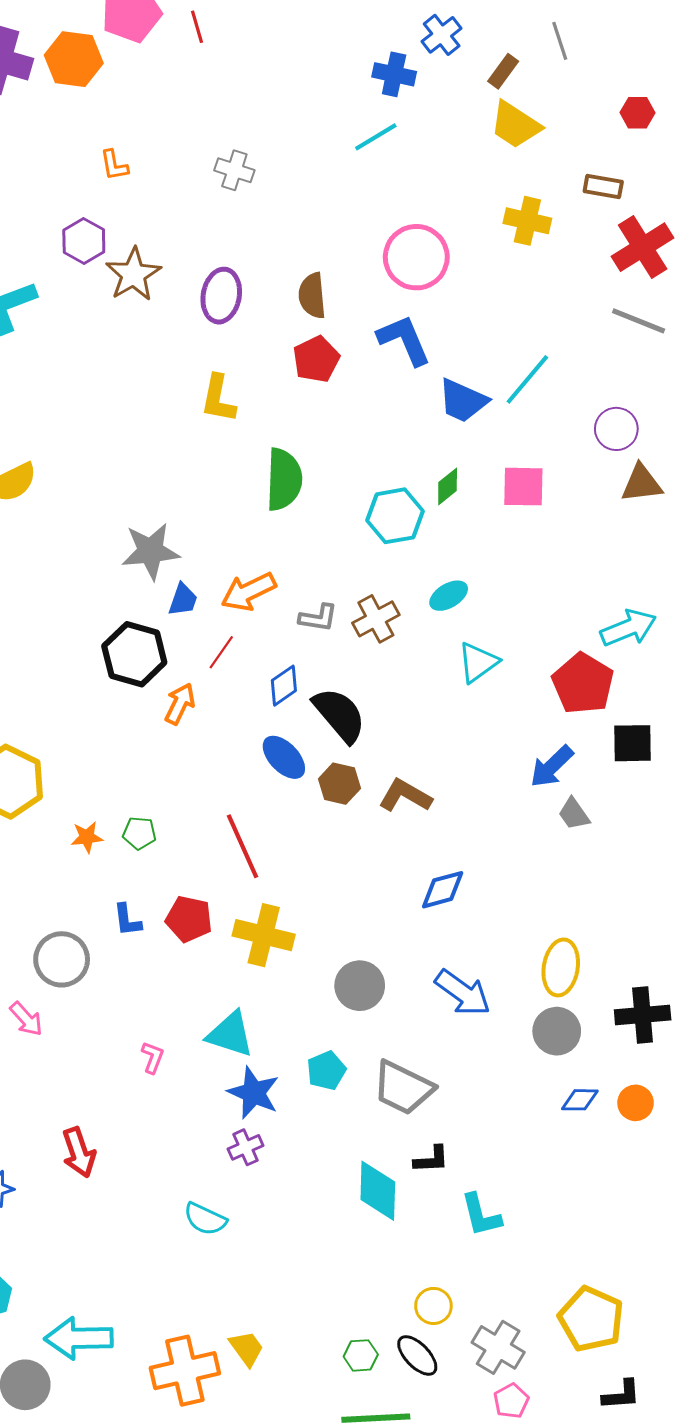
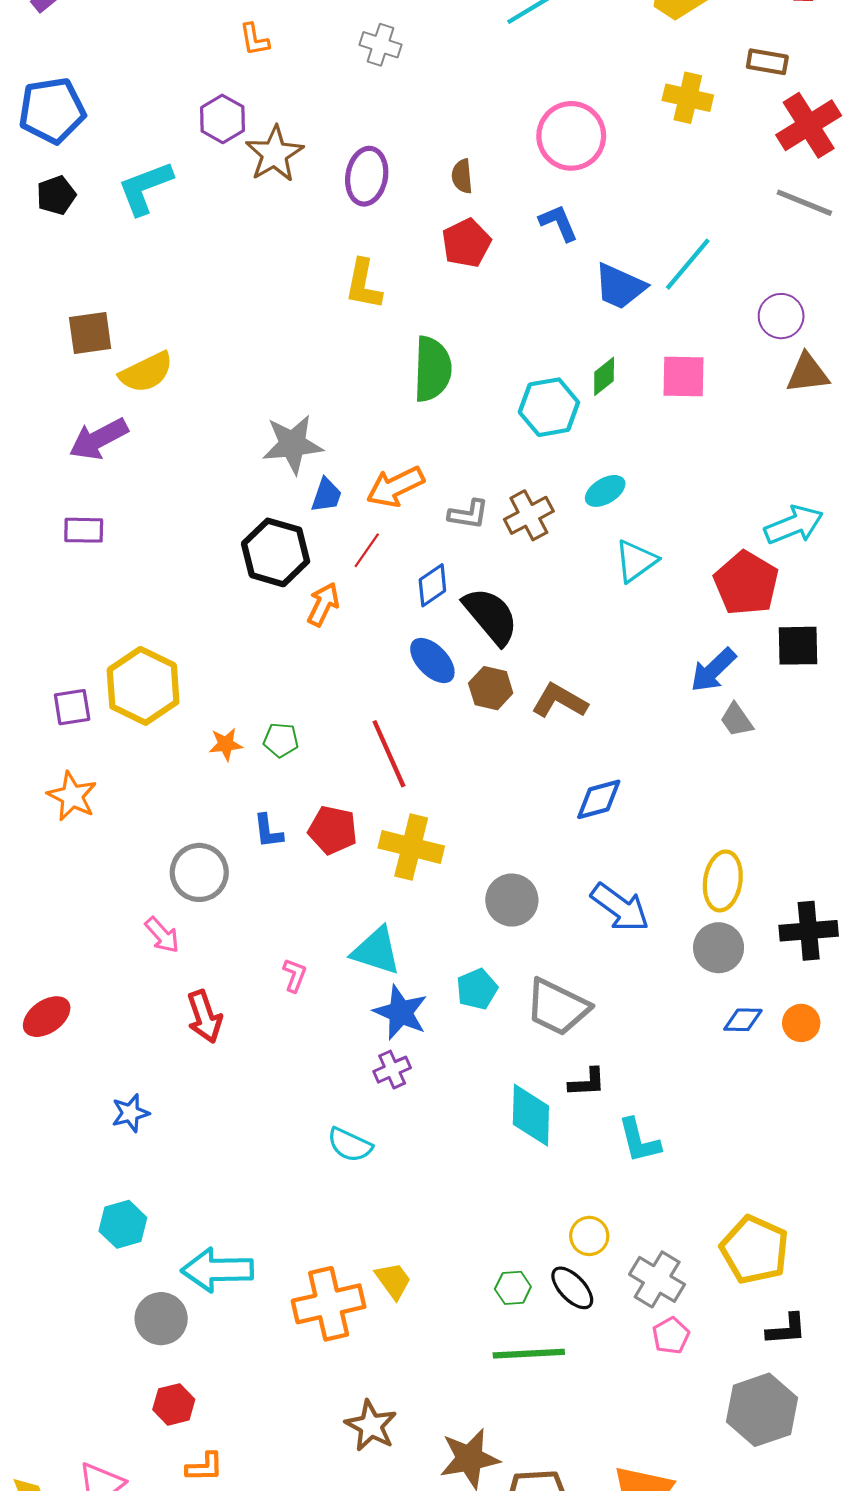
brown semicircle: (312, 296) -> (462, 176), size x0.7
blue L-shape: (404, 340) -> (559, 223), size x0.7
red arrow: (79, 1152) -> (205, 1017), moved

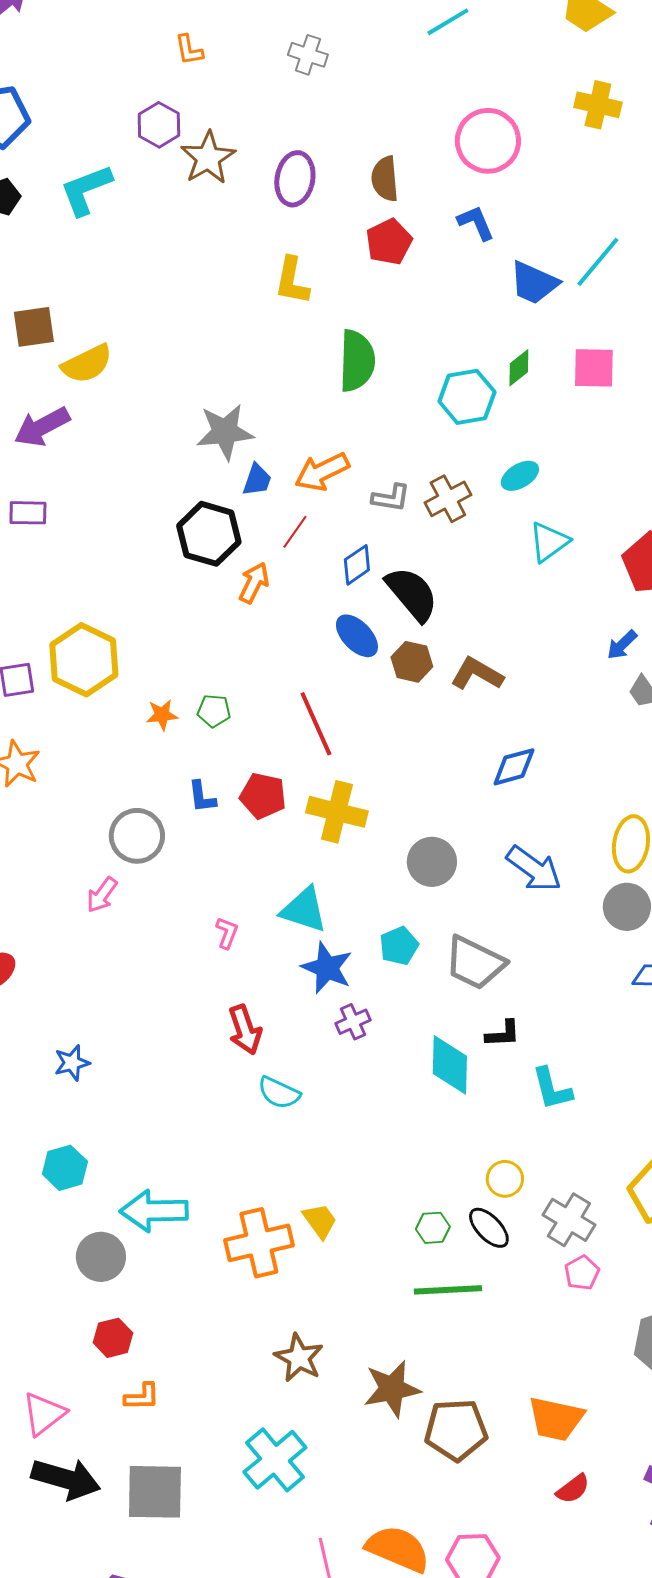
brown semicircle: (462, 176) -> (385, 179), size x1.4
blue arrow: (713, 670) -> (622, 645), size x0.7
pink arrow: (162, 935) -> (102, 895), turned 78
red arrow: (205, 1017) -> (245, 1030), moved
purple cross: (392, 1070) -> (353, 1022), moved

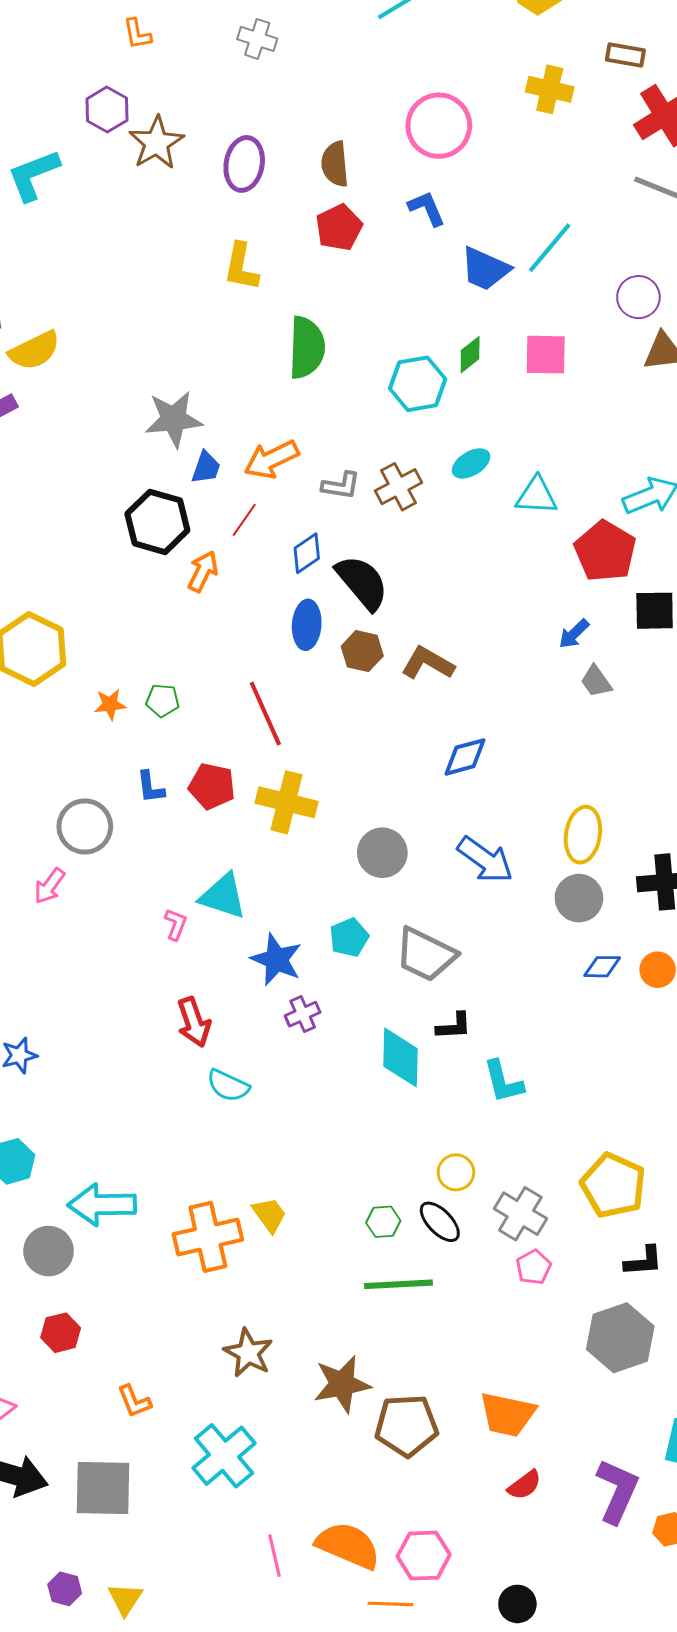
cyan triangle: (549, 542) -> (537, 496), moved, turned 39
blue ellipse: (357, 636) -> (307, 625), turned 48
cyan triangle: (304, 910) -> (223, 896), moved
orange L-shape: (142, 1397) -> (134, 1401), moved, turned 69

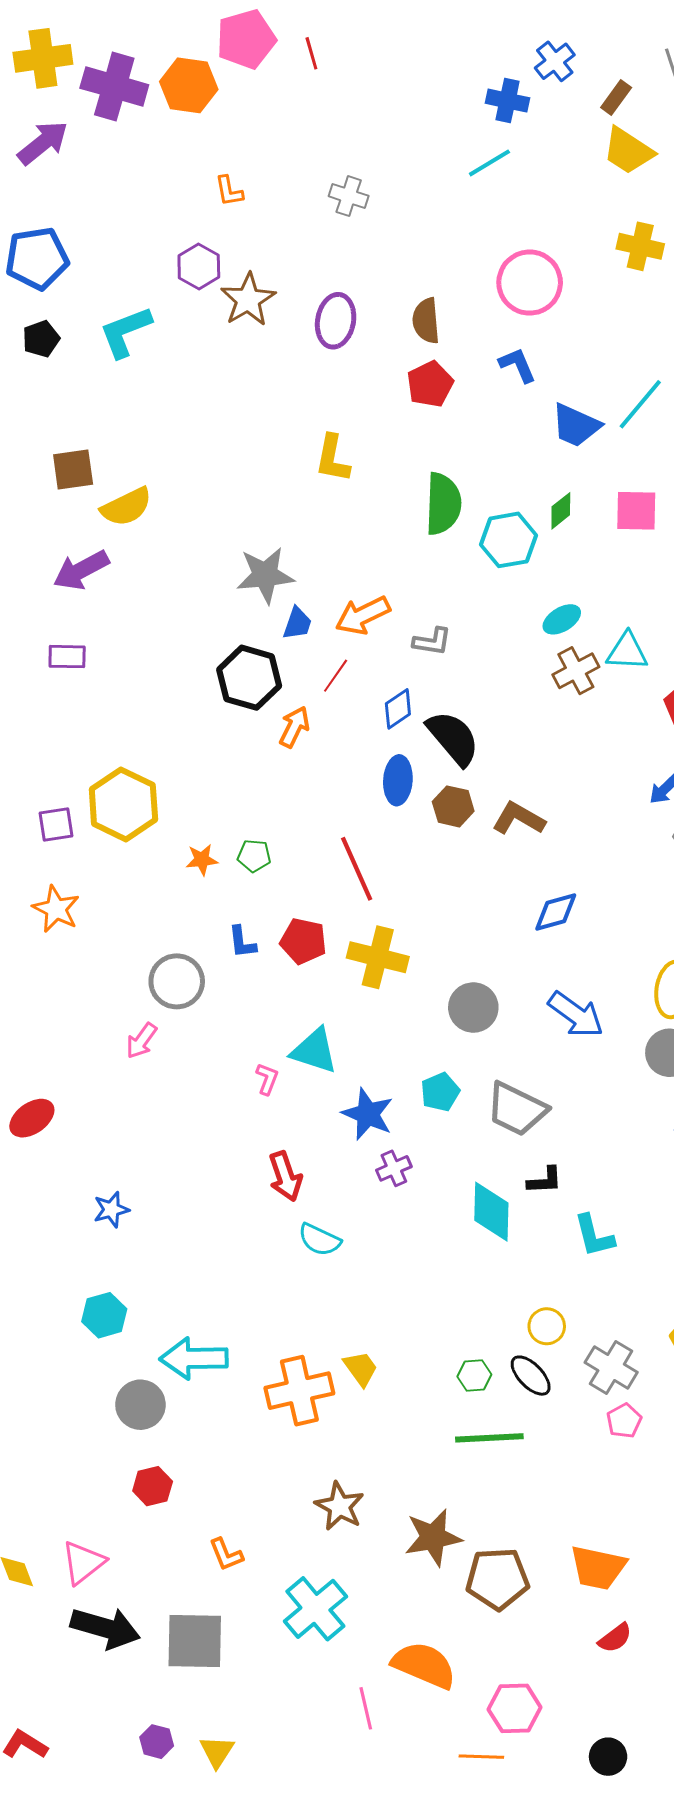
yellow L-shape: (241, 267) -> (333, 459), moved
green semicircle: (307, 347) -> (443, 504), moved
brown cross: (398, 487) -> (576, 671), moved
orange semicircle: (348, 1545) -> (424, 1665), moved

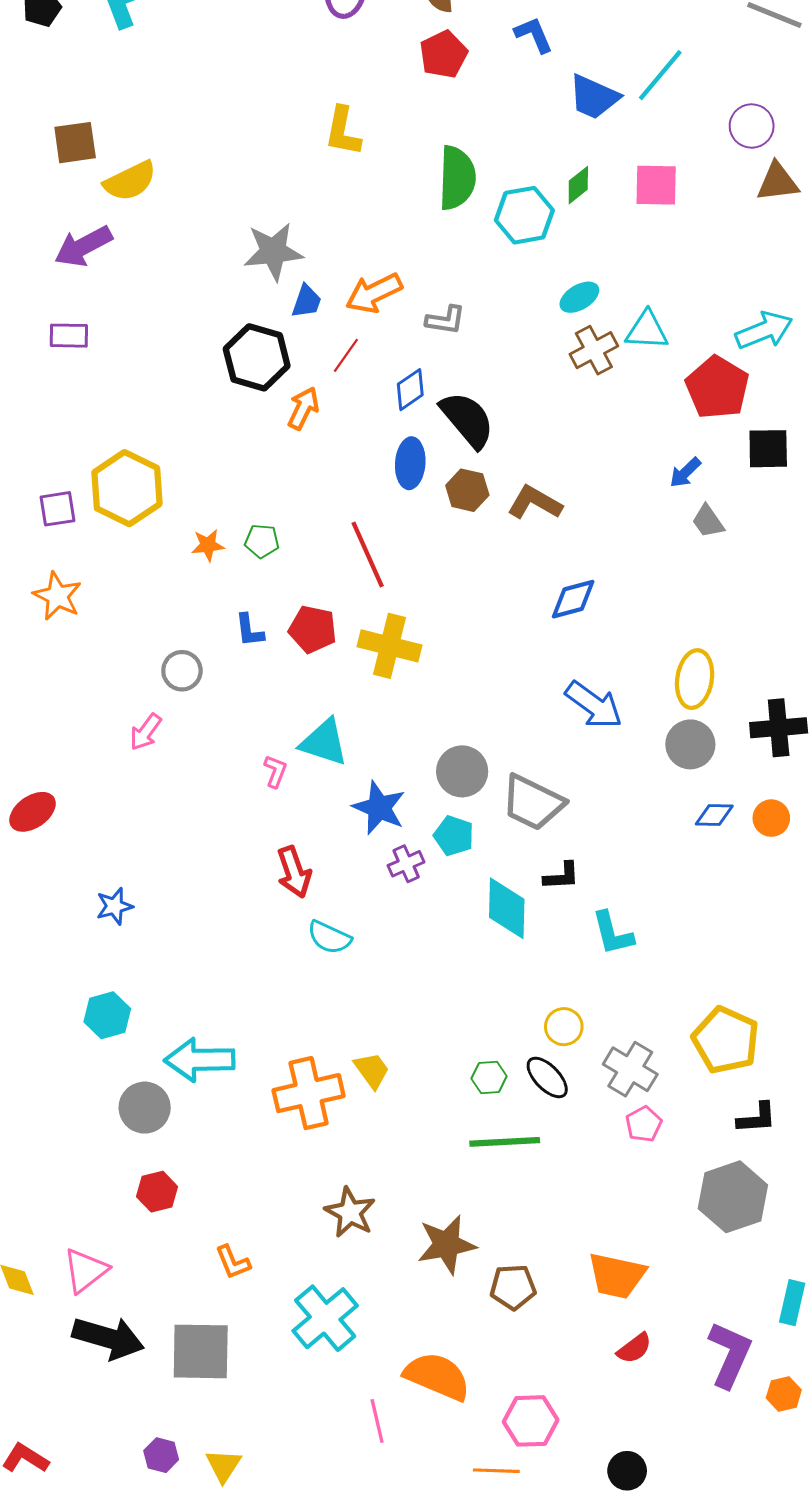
gray circle: (177, 981) -> (182, 671), size x0.7
gray circle: (473, 1008) -> (462, 771), moved
cyan pentagon: (440, 1092) -> (454, 836), moved, turned -30
brown pentagon: (497, 1579) -> (513, 1287), size x0.7

